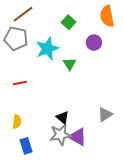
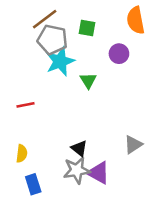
brown line: (23, 14) -> (45, 19), moved
green square: (69, 22) -> (87, 28), turned -32
gray pentagon: (16, 38) -> (52, 40), moved

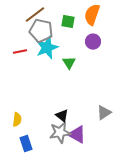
orange semicircle: (136, 20) -> (92, 15), moved, turned 30
red line: (25, 105) -> (20, 52), moved

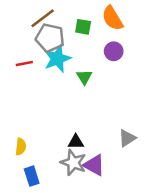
orange semicircle: (92, 15) -> (112, 18), turned -50
black triangle: (62, 116) -> (76, 142), turned -40
gray star: (60, 133) -> (73, 163), turned 30

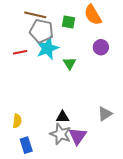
brown line: (43, 18) -> (35, 15), turned 50
purple circle: (114, 51) -> (101, 47), moved
purple triangle: (94, 165) -> (78, 136), turned 36

